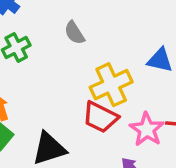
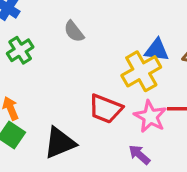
yellow cross: (111, 85) -> (141, 71), moved

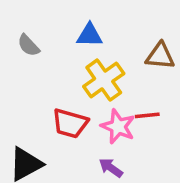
blue triangle: (157, 50) -> (90, 35), moved

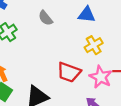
yellow cross: (104, 80) -> (94, 45), size x0.7

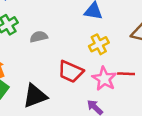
gray semicircle: (45, 18) -> (39, 37), moved, turned 112

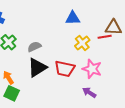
red line: (126, 74) -> (105, 37), moved
black triangle: (35, 96) -> (37, 67), moved

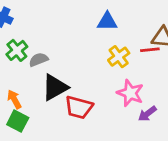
gray semicircle: (34, 47) -> (38, 60), moved
red trapezoid: (65, 69) -> (79, 107), moved
purple arrow: (89, 92) -> (147, 114), moved, turned -72

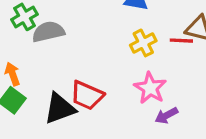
gray semicircle: (38, 60) -> (48, 32), size x1.4
black triangle: (55, 87) -> (60, 108), moved

